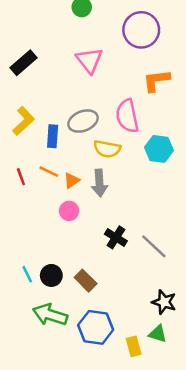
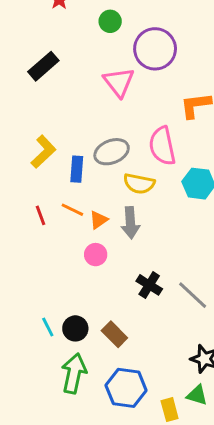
purple circle: (141, 30) -> (155, 49), moved
black rectangle: (23, 63) -> (43, 66), moved
green arrow: (50, 315) -> (74, 373), turned 84

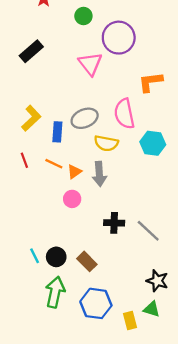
red line: (41, 215) -> (24, 160), moved
black cross: (149, 285) -> (114, 223), turned -30

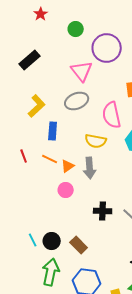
yellow L-shape: (31, 118) -> (37, 106), moved
gray ellipse: (85, 118) -> (77, 101), moved

